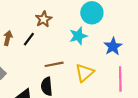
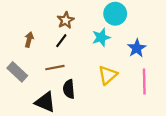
black line: (29, 39) -> (61, 41), moved
brown line: (54, 64) -> (55, 68), moved

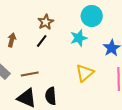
brown line: (55, 68) -> (30, 74), moved
black semicircle: (69, 89) -> (51, 96), moved

